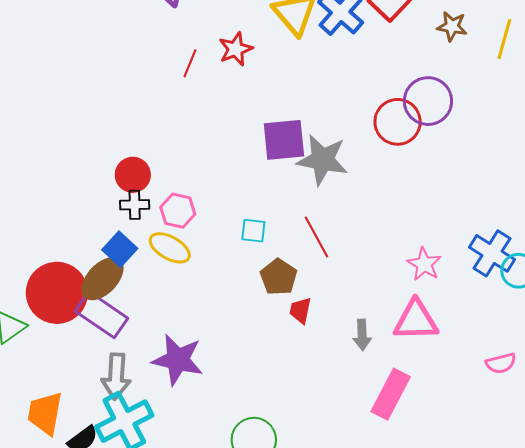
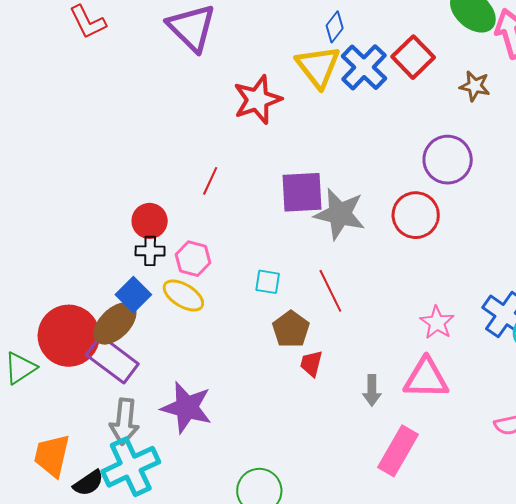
red star: (236, 49) -> (257, 100), size x1.4
red line: (190, 63) -> (210, 181), moved
red circle: (398, 122) -> (416, 215), moved

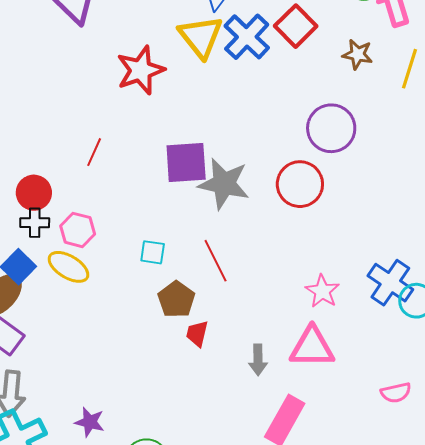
purple star: (187, 408) -> (90, 422), moved, size x0.6

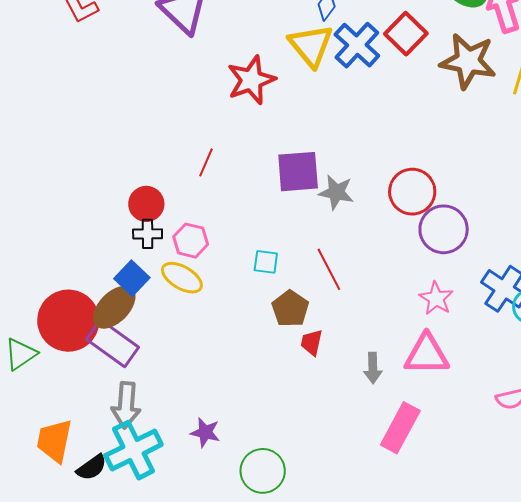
brown star: (358, 54) -> (468, 61), size x1.8
purple circle: (331, 128) -> (444, 229), moved
gray star: (224, 184) -> (336, 192), size x0.7

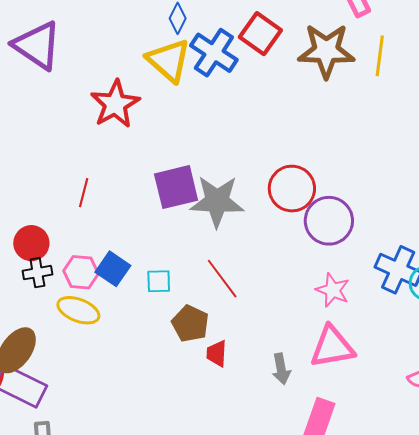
gray star: (336, 192) -> (217, 201), size x1.5
blue square: (132, 278) -> (113, 269), moved

